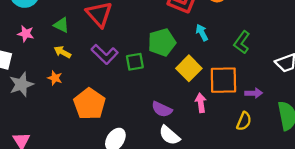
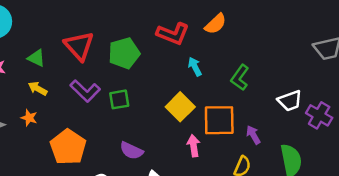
green pentagon: (162, 42) -> (124, 53), moved
purple arrow: (254, 93) -> (253, 135), turned -119
purple semicircle: (162, 109) -> (131, 151), moved

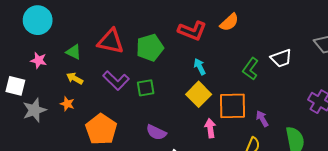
red triangle: (79, 46) -> (111, 41), turned -36
cyan arrow: (195, 67) -> (200, 67), moved
white trapezoid: (290, 101) -> (281, 58), moved

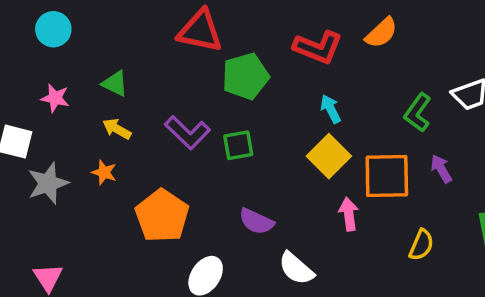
cyan circle: (38, 20) -> (53, 29), size x0.7
red triangle: (111, 41) -> (200, 31), moved
purple arrow: (262, 119) -> (441, 169), moved

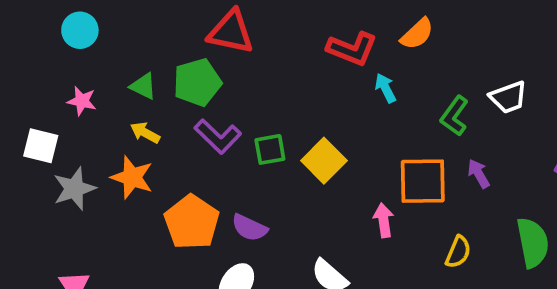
green pentagon: (245, 76) -> (197, 82), moved
cyan arrow: (331, 109) -> (385, 88), moved
yellow square: (329, 156) -> (324, 161), moved
orange star: (104, 172) -> (132, 177), size x1.6
purple semicircle: (256, 221) -> (249, 228), moved

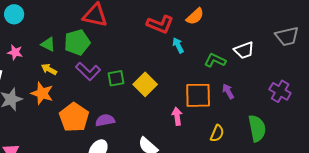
green L-shape: (454, 116) -> (215, 60), turned 80
purple semicircle: (249, 228) -> (105, 120), turned 144

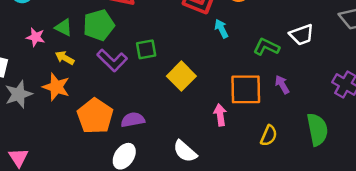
pink star: (15, 52) -> (36, 37), moved
green square: (116, 78) -> (146, 49), moved

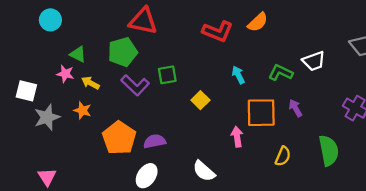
green triangle: (63, 27) -> (78, 54), moved
cyan arrow: (221, 29) -> (238, 75), moved
pink star: (36, 37) -> (65, 74), moved
yellow square: (181, 76) -> (200, 100), size x0.7
orange star: (56, 87) -> (82, 110), size x0.7

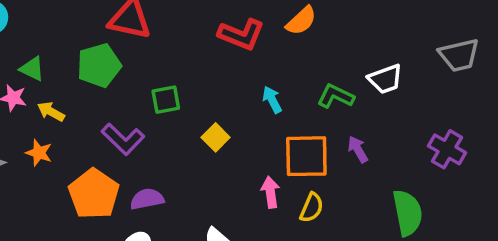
purple L-shape: (135, 85) -> (123, 139), moved
yellow semicircle: (283, 156) -> (312, 208), moved

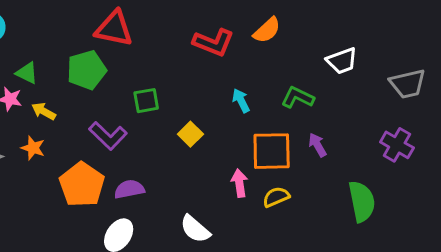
gray trapezoid: (459, 55) -> (408, 84), moved
white trapezoid: (385, 79) -> (342, 61), moved
yellow semicircle: (312, 208) -> (276, 197), turned -136

